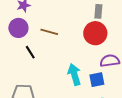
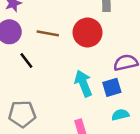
red circle: (95, 33) -> (87, 32), moved

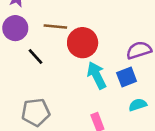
red circle: (87, 32) -> (83, 43), moved

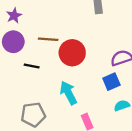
black line: (36, 56) -> (32, 66), turned -35
cyan arrow: (97, 75) -> (68, 93), moved

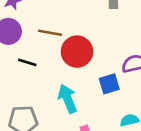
blue square: (111, 82) -> (109, 84), moved

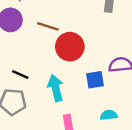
black line: (27, 62) -> (20, 74), moved

